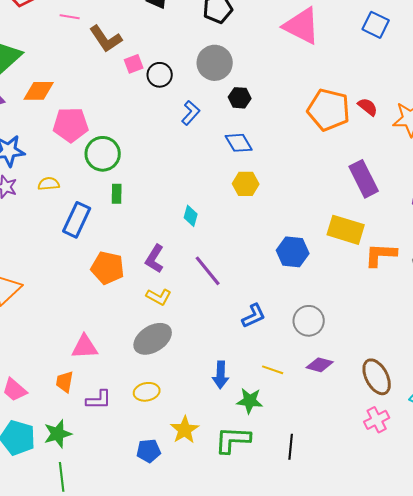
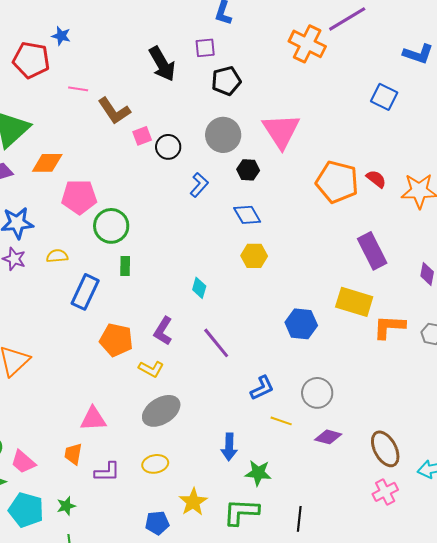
pink triangle: (302, 26) -> (281, 131), moved, turned 30
yellow L-shape: (159, 297) -> (151, 369), moved
yellow line: (273, 370) -> (281, 421), moved
green star: (58, 434) -> (66, 506), size x0.7

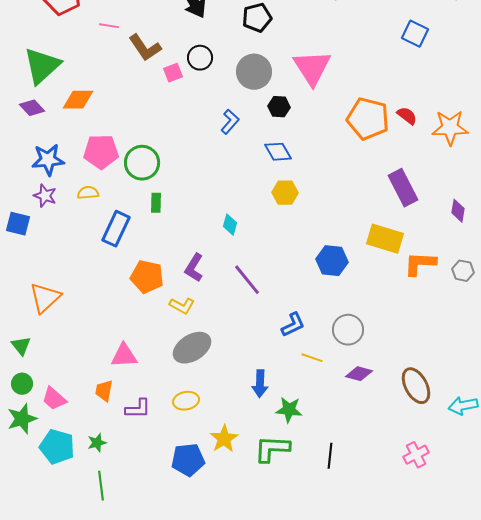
black circle: (168, 147) -> (200, 58), moved
pink pentagon: (79, 197) -> (101, 152), moved
pink cross: (385, 492) -> (416, 455), moved
blue pentagon: (157, 523) -> (188, 460), size x1.4

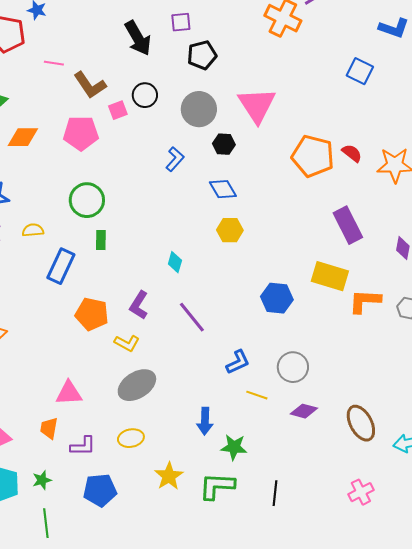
pink pentagon: (101, 152) -> (81, 133), moved
blue pentagon: (188, 460) -> (100, 490), moved

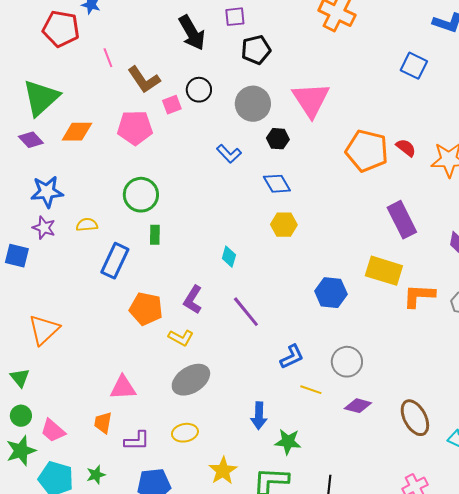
pink line: (54, 63) -> (108, 58), turned 60
blue L-shape: (175, 159) -> (229, 154), turned 95

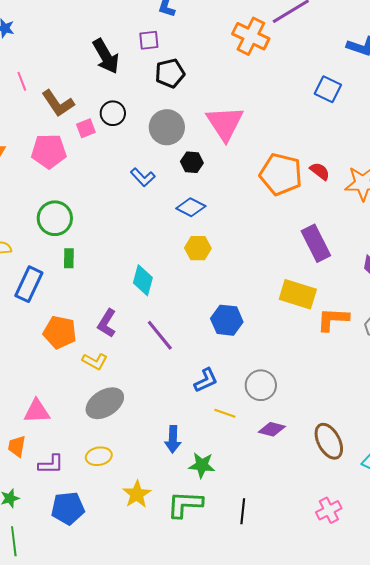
blue diamond: (277, 184) -> (191, 207), turned -32
cyan diamond: (229, 257) -> (143, 280), size x1.4
blue hexagon: (331, 293) -> (227, 320), moved

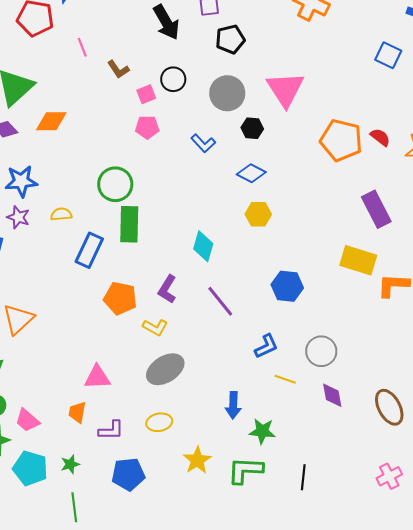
brown L-shape: (58, 103) -> (118, 69), size x0.7
pink pentagon: (49, 151) -> (147, 127), moved, size x0.7
green rectangle: (69, 258) -> (129, 224), size x1.8
purple diamond: (272, 429) -> (332, 395), turned 64

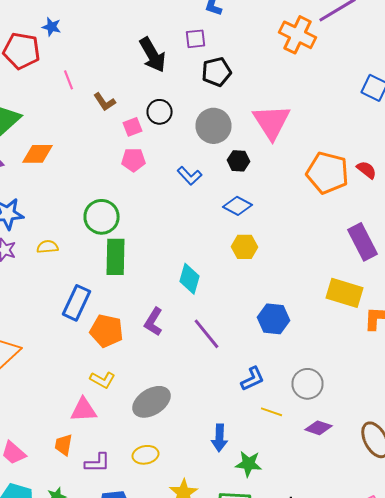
blue rectangle: (89, 250) -> (76, 303), moved
yellow L-shape: (155, 327) -> (102, 380), moved
purple diamond: (332, 395) -> (318, 428), turned -60

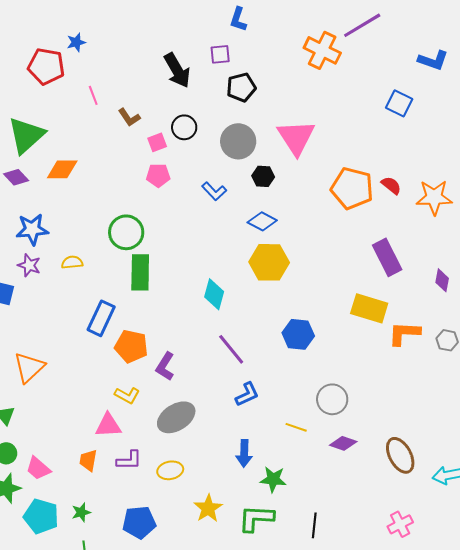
blue star: (52, 27) -> (76, 42), turned -30
yellow hexagon: (244, 247) -> (269, 262), size x1.5
purple L-shape: (154, 322) -> (165, 366), moved
blue L-shape: (252, 379) -> (247, 394), moved
purple L-shape: (98, 463) -> (129, 460), moved

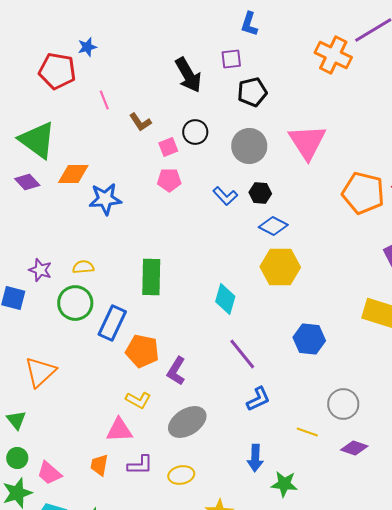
green triangle: (26, 135) -> (37, 140), turned -42
black hexagon: (263, 176) -> (260, 193), moved
blue star: (32, 229) -> (105, 199), moved
green circle: (126, 232) -> (75, 303), moved

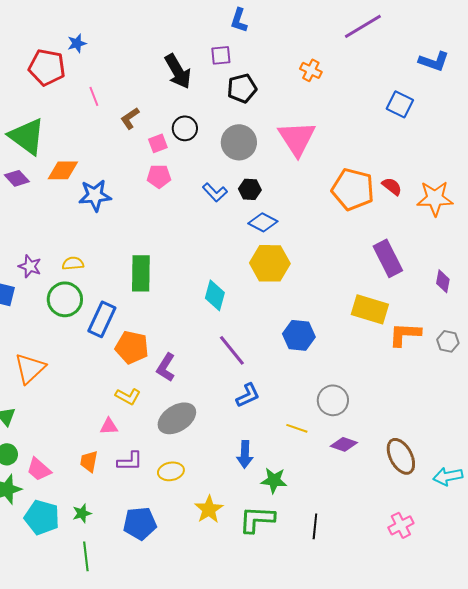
orange cross: (333, 55) -> (311, 70), moved, size x0.6
brown L-shape: (140, 122) -> (130, 118), turned 90
pink triangle: (119, 430) -> (109, 426), size x0.7

